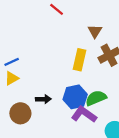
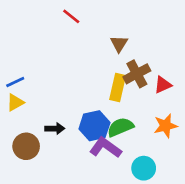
yellow rectangle: (80, 60) -> (118, 88), moved

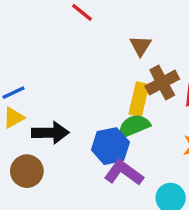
green semicircle: (120, 127) -> (134, 126), moved
black arrow: (55, 129) -> (50, 133), moved, size x1.5

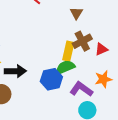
brown triangle: (140, 46) -> (76, 13), moved
purple L-shape: (124, 173) -> (81, 89), moved

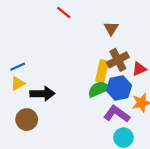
blue hexagon: (51, 79) -> (119, 88), moved

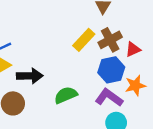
yellow rectangle: (102, 71) -> (84, 40), moved, turned 30
green semicircle: (99, 89) -> (66, 95), moved

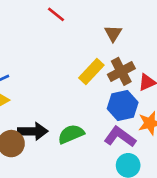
black arrow: (30, 76) -> (33, 131), moved

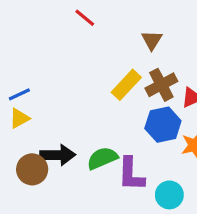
purple L-shape: (120, 137) -> (131, 174), moved, turned -124

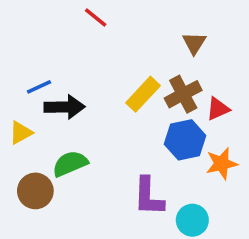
brown triangle: (152, 40) -> (194, 43), moved
blue line: (19, 94) -> (39, 87), moved
black arrow: (58, 155) -> (65, 107), moved
green semicircle: (102, 158) -> (70, 164), moved

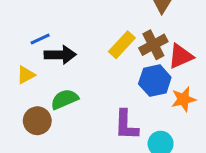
red triangle: (218, 109) -> (181, 56), size x1.4

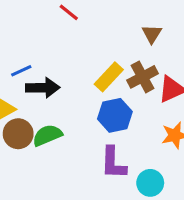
blue hexagon: (155, 81) -> (115, 115), moved
brown circle: (37, 121) -> (18, 134), moved

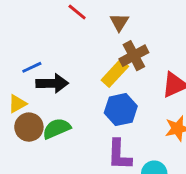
brown triangle: (152, 34) -> (119, 22), moved
brown cross: (143, 77) -> (134, 56), moved

